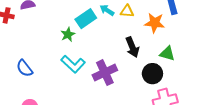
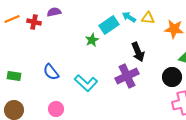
black arrow: (132, 47) -> (138, 52), moved
cyan L-shape: (73, 64) -> (86, 83), moved

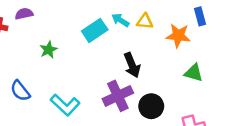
green star: (92, 40) -> (48, 50), moved
black circle: (172, 77) -> (151, 106), moved

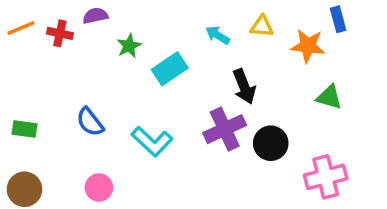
cyan arrow: (120, 20) -> (218, 35), moved
cyan rectangle: (95, 30) -> (170, 69), moved
green star: (48, 50) -> (129, 46), moved

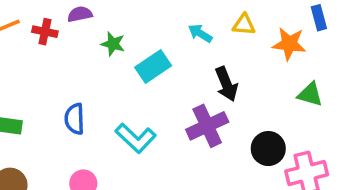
green star: (129, 46) -> (113, 44), turned -30
blue semicircle: (90, 122) -> (75, 119), turned 36
black circle: (271, 143) -> (268, 149), moved

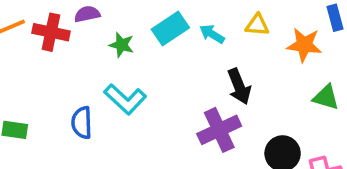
red cross: (45, 32) -> (51, 32), size x1.4
cyan rectangle: (153, 67) -> (170, 29), moved
cyan L-shape: (136, 138) -> (125, 99), moved

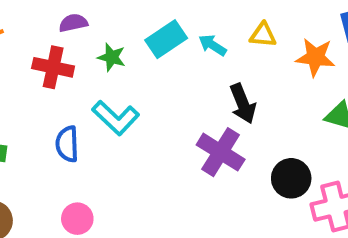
red cross: (51, 32) -> (53, 67), moved
purple cross: (219, 130) -> (221, 152), turned -33

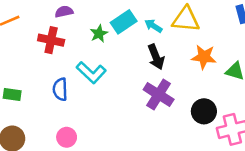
yellow triangle: (263, 35) -> (186, 19), size x1.6
green star: (112, 57) -> (99, 34), moved, turned 30
orange star: (315, 57) -> (204, 57), moved
black arrow: (243, 104) -> (156, 57), moved

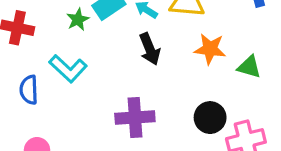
purple cross: (159, 94) -> (135, 118), moved, turned -36

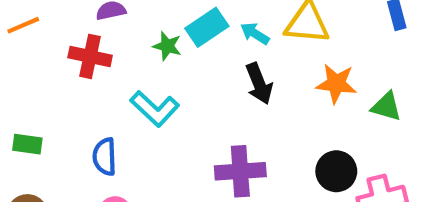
green star: (78, 20) -> (167, 46), turned -30
blue semicircle: (29, 90) -> (105, 157), moved

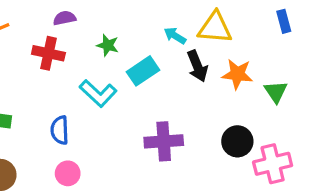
cyan rectangle: (207, 27) -> (143, 71), moved
black arrow: (259, 84) -> (197, 66), moved
green triangle: (386, 107) -> (276, 92), turned 40

